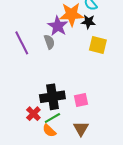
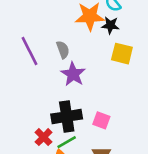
purple star: (58, 26) -> (73, 74), moved
pink square: (81, 100) -> (101, 120), turned 32

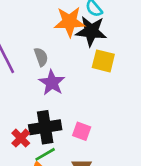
black star: (110, 25) -> (91, 31), size x1.6
red cross: (44, 137) -> (21, 138), moved

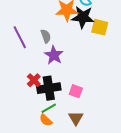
yellow square: (103, 61) -> (100, 27), moved
red cross: (21, 138) -> (34, 80), moved

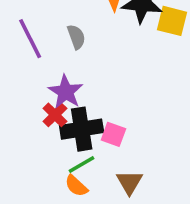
purple star: (54, 55) -> (66, 92), moved
pink square: (76, 91) -> (113, 134), moved

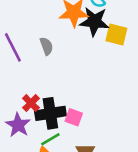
purple star: (66, 92) -> (18, 125), moved

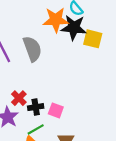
gray semicircle: (47, 46) -> (32, 49), size x1.6
black cross: (50, 113) -> (36, 107), size x0.6

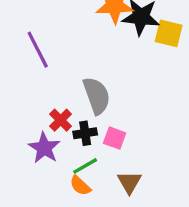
gray semicircle: (32, 49) -> (97, 96), moved

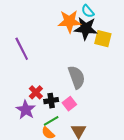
gray semicircle: (97, 96) -> (77, 77), moved
pink square: (115, 138) -> (69, 104), turned 32

